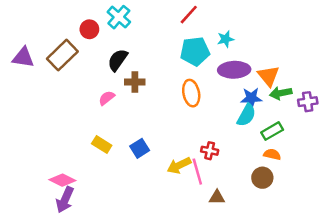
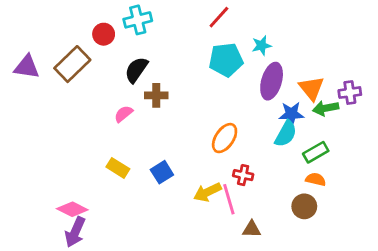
cyan cross: (119, 17) -> (138, 20), turned 35
purple ellipse: (234, 70) -> (272, 81), turned -72
orange ellipse: (191, 93) -> (225, 138), moved, turned 45
purple cross: (308, 102) -> (350, 93), moved

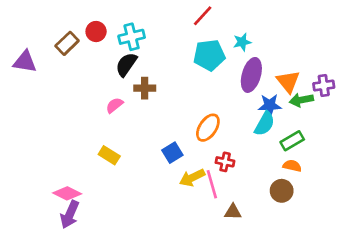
cyan cross: (138, 20) -> (132, 37), moved
brown rectangle: (72, 64) -> (67, 43), moved, size x0.7
blue square: (162, 172) -> (172, 153), moved

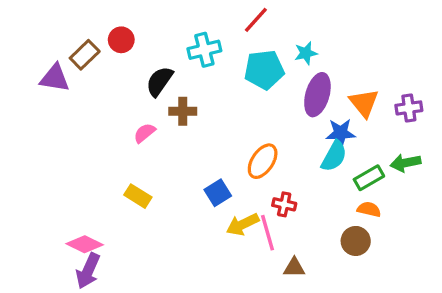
cyan cross: (132, 37) -> (204, 50), moved
purple triangle: (25, 62) -> (55, 78), moved
green arrow: (301, 100) -> (406, 163), moved

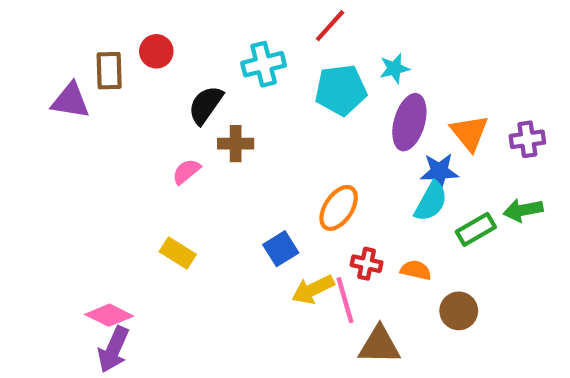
brown rectangle: (85, 55) -> (109, 71), turned -48
orange semicircle: (369, 209) -> (416, 270), moved
brown triangle: (294, 268) -> (379, 345), size x1.5

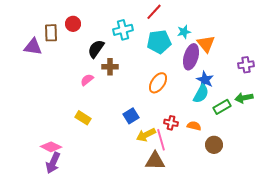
orange triangle: (469, 133) -> (206, 44), moved
blue star: (439, 171) -> (205, 80), turned 30
orange ellipse: (339, 208) -> (158, 83), moved
brown triangle: (379, 345) -> (155, 161), moved

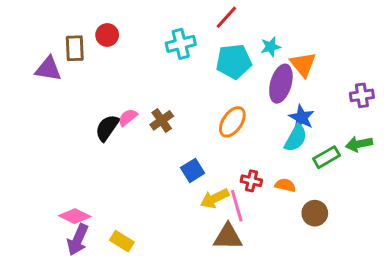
black semicircle: (96, 49) -> (107, 128), moved
brown cross: (110, 67) -> (162, 120), moved, turned -35
yellow rectangle: (83, 118) -> (122, 241), moved

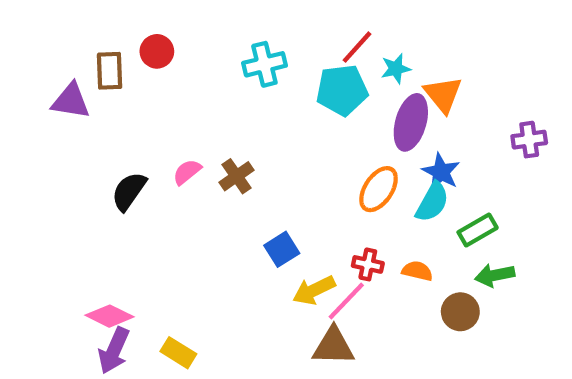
red line: (226, 17) -> (357, 47), moved
orange ellipse: (232, 122) -> (379, 189), moved
black semicircle: (107, 128) -> (129, 191), moved
green arrow: (359, 144) -> (495, 275), moved
pink line: (237, 206) -> (346, 301), turned 60

